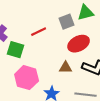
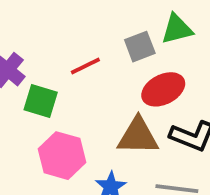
brown triangle: (66, 68) -> (138, 136), size x1.6

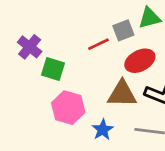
red line: (85, 66) -> (99, 44), moved

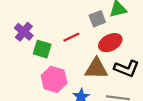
red line: (99, 44) -> (71, 37), moved

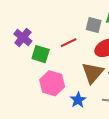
gray square: (97, 19) -> (94, 25), turned 35
brown triangle: (96, 69) -> (93, 73), turned -50

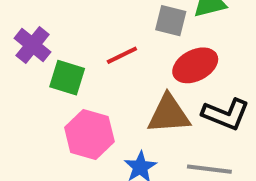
brown triangle: (93, 73) -> (169, 114), turned 45

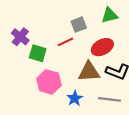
gray square: (171, 21) -> (79, 25), moved, turned -35

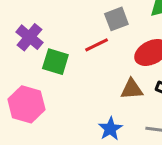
brown triangle: (89, 72) -> (132, 89), size x0.7
pink hexagon: (49, 82) -> (26, 104), moved

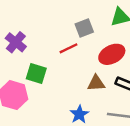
green square: (55, 62) -> (36, 74), moved

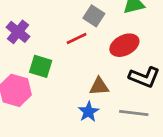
gray square: (84, 28) -> (94, 16), turned -36
brown triangle: (96, 83) -> (99, 86), moved

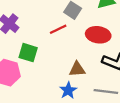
red ellipse: (124, 45) -> (98, 35), turned 35

